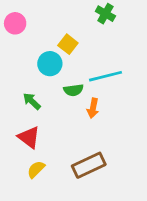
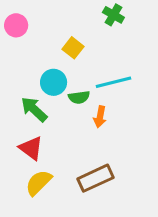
cyan circle: (50, 64) -> (54, 82), moved
green arrow: (32, 101) -> (34, 109), size x1.4
yellow semicircle: (36, 169) -> (39, 183), size x1.4

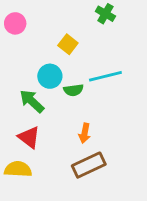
orange arrow: (100, 117) -> (85, 133), moved
yellow semicircle: (39, 183) -> (18, 169), moved, turned 48

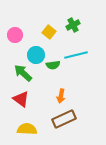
green cross: (105, 14) -> (73, 25), moved, turned 32
pink circle: (15, 23) -> (15, 35), moved
yellow semicircle: (18, 169) -> (27, 129), moved

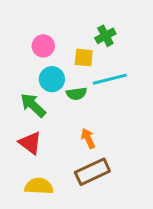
yellow square: (49, 32) -> (84, 58), moved, turned -32
pink circle: (15, 35) -> (43, 46), moved
orange arrow: (61, 96) -> (88, 138), turned 144

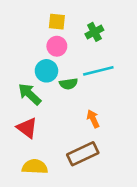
pink circle: (43, 46) -> (57, 46), moved
yellow square: (84, 58) -> (57, 22), moved
orange arrow: (88, 138) -> (93, 119), moved

